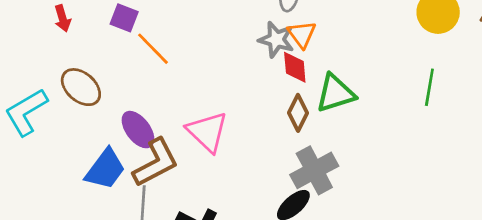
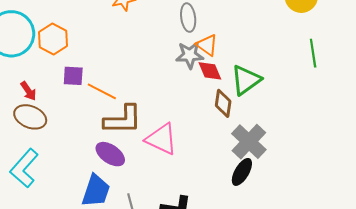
brown ellipse: (81, 87) -> (30, 117), moved
brown L-shape: (156, 163) -> (123, 120), moved, turned 45

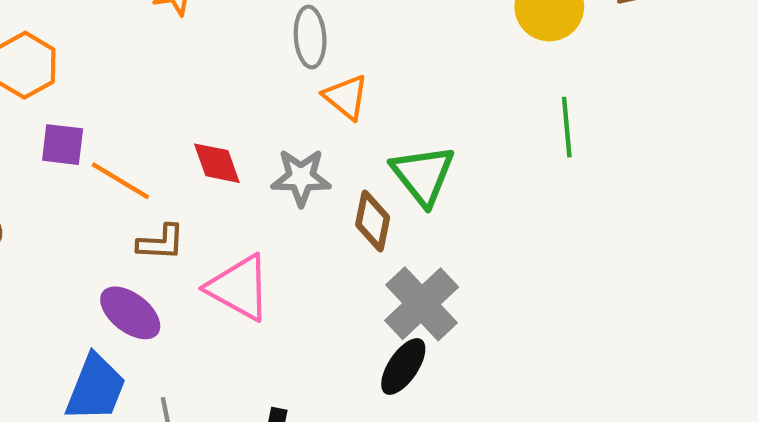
gray star: (190, 55) -> (301, 177), moved
red diamond: (210, 71) -> (217, 163), moved
green triangle: (246, 80) -> (423, 175), turned -36
brown L-shape: (123, 120) -> (161, 242), size x0.6

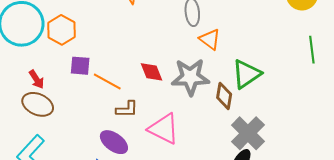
green triangle: (423, 175) -> (246, 74), turned 36
gray star: (301, 177) -> (190, 77), size x1.4

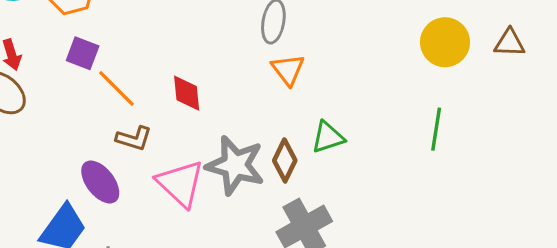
green triangle: (246, 74) -> (328, 137), size x0.7
gray star: (190, 77) -> (235, 165), moved

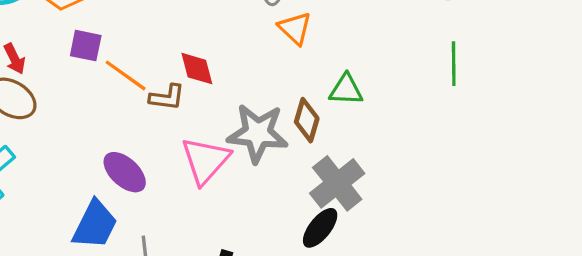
green triangle: (328, 137) -> (346, 90), turned 30
brown L-shape: (134, 138) -> (167, 97), moved
pink triangle: (180, 183) -> (205, 160), turned 38

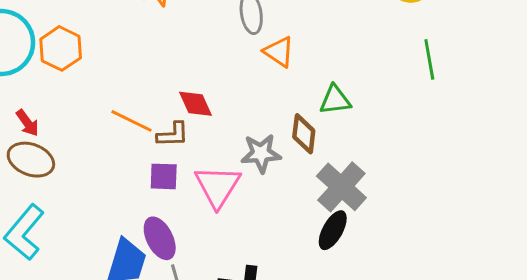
purple square: (86, 46) -> (164, 176), moved
gray star: (258, 133) -> (261, 153), size x0.7
purple ellipse: (125, 172) -> (160, 238), moved, turned 30

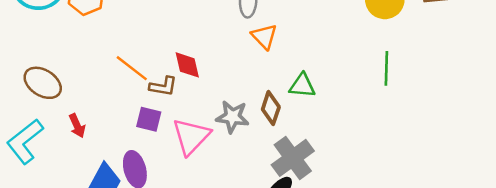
red arrow: (27, 123) -> (77, 126), moved

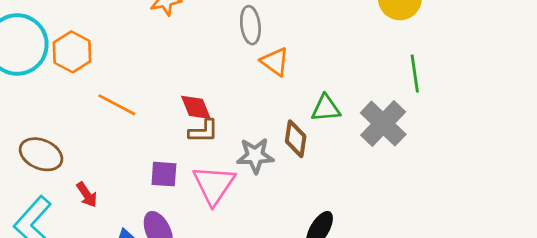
orange line: (132, 68) -> (117, 105), moved
brown L-shape: (163, 86) -> (203, 131), moved
gray cross: (293, 158) -> (383, 124), moved

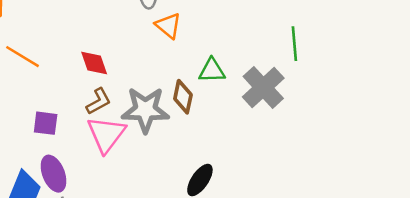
brown L-shape: (203, 131) -> (99, 101), moved, turned -32
gray star: (255, 156) -> (145, 110), size x1.4
purple square: (164, 174) -> (46, 123), moved

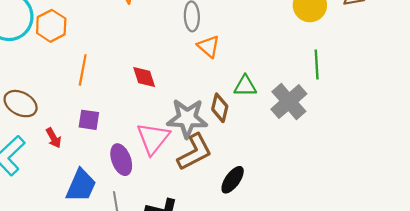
orange line: (22, 57) -> (83, 70), turned 68
brown L-shape: (99, 101) -> (195, 152), moved, size x1.6
purple square: (46, 123) -> (89, 120), moved
purple ellipse: (54, 174) -> (121, 160), moved

